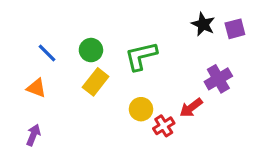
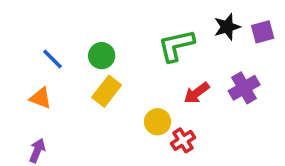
black star: (203, 24) -> (227, 27), turned 30
green L-shape: (141, 56) -> (176, 45), moved
red arrow: (191, 108) -> (197, 93), moved

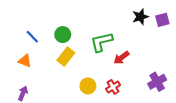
green L-shape: (176, 45) -> (102, 42), moved
purple cross: (244, 88) -> (157, 82), moved
yellow circle: (158, 122) -> (88, 86), moved

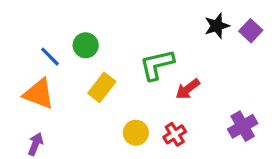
purple square: (162, 20) -> (251, 31), turned -32
green circle: (63, 35) -> (86, 45), moved
orange triangle: (25, 61) -> (39, 94), size x1.5

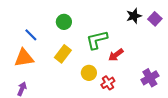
green circle: (86, 45) -> (64, 22), moved
orange triangle: (39, 94) -> (24, 58), turned -30
yellow circle: (136, 133) -> (89, 73), moved

